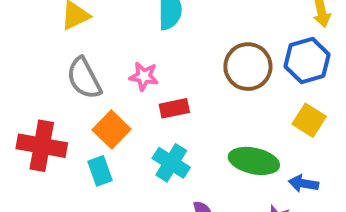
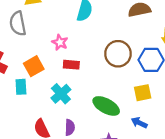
gray semicircle: (84, 78) -> (18, 23), moved
yellow square: (309, 120) -> (143, 93), turned 30
blue arrow: (303, 184) -> (139, 123), moved

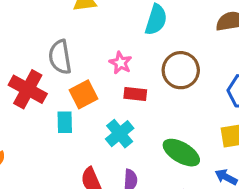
gray semicircle: (18, 23) -> (60, 57), moved
brown circle: (118, 54) -> (181, 70), moved

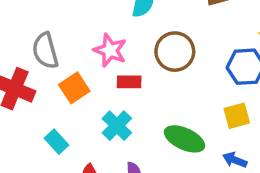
pink star: (121, 63) -> (110, 50), size x1.4
cyan rectangle: (65, 122) -> (56, 142), moved, turned -35

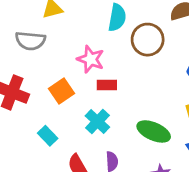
gray semicircle: (45, 51) -> (30, 41), moved, turned -68
brown circle: (175, 52) -> (148, 40), moved

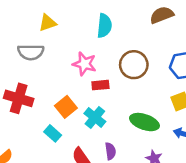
brown circle: (148, 40) -> (134, 65), moved
orange square: (62, 91) -> (66, 107), moved

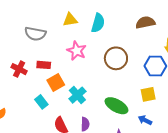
yellow triangle: (48, 23) -> (70, 20), moved
red rectangle: (100, 85) -> (44, 65), moved
red cross: (19, 98) -> (19, 69), size x0.7

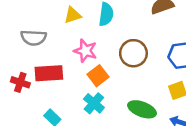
red rectangle: (44, 65) -> (49, 73), size x1.6
orange square: (56, 82) -> (98, 76), moved

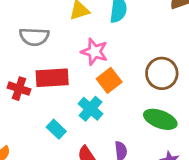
brown circle: (133, 53) -> (162, 73), moved
cyan cross: (94, 103) -> (90, 109), moved

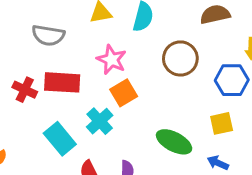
brown circle: (162, 73) -> (180, 58), moved
cyan rectangle: (56, 129) -> (60, 139), size x1.5

